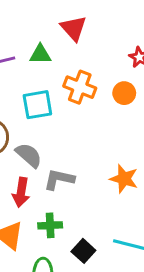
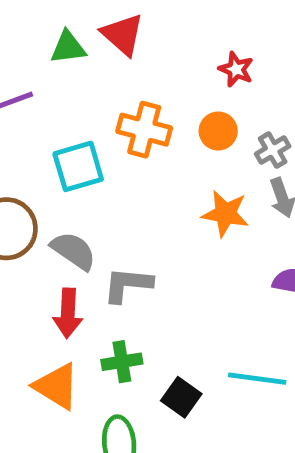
green triangle: (40, 54) -> (68, 47), moved
orange star: (124, 179) -> (225, 214), moved

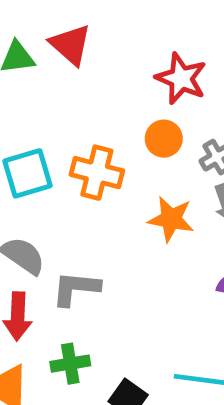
red star: (236, 69) -> (181, 78), size x1.5
orange cross: (144, 130) -> (97, 173), moved

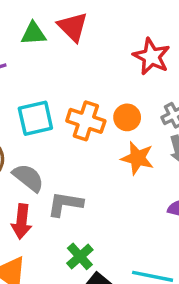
orange circle: (164, 139) -> (127, 117), moved
green cross: (70, 364) -> (80, 256), moved, turned -36

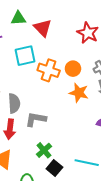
red triangle: (73, 27) -> (43, 28), moved
cyan square: (35, 118) -> (25, 56), moved
gray semicircle: (28, 178) -> (14, 103), turned 48

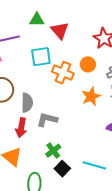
orange circle: (73, 69) -> (88, 64), moved
orange star: (79, 93) -> (91, 96), turned 30

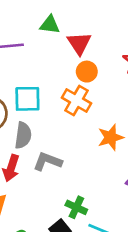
cyan square: (41, 57) -> (27, 99), moved
orange circle: (88, 64) -> (87, 72), moved
green cross: (53, 151) -> (76, 207), moved, turned -35

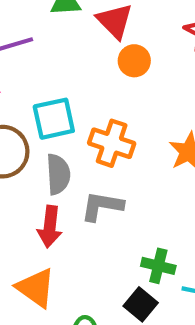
orange cross: (77, 100) -> (112, 143), moved

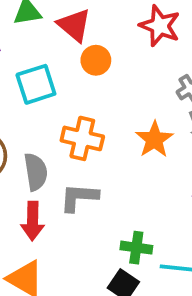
cyan square: (54, 119) -> (36, 84), moved

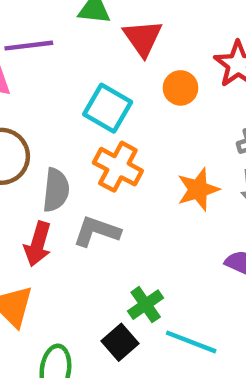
orange circle: (96, 60) -> (180, 88), moved
cyan square: (36, 84) -> (108, 108), moved, turned 33
green cross: (136, 248) -> (146, 305), turned 32

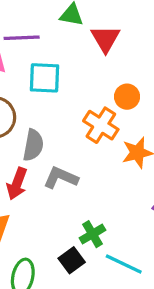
orange circle: (180, 88) -> (127, 97), moved
cyan square: (108, 108) -> (45, 78), moved, turned -32
orange cross: (118, 167) -> (101, 125), moved

